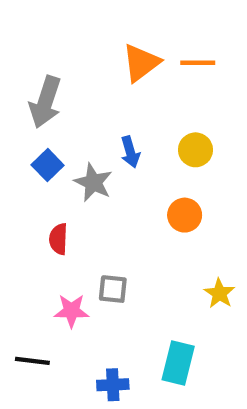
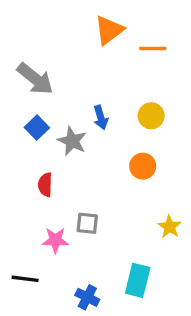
orange triangle: (141, 63) -> (109, 30), moved
gray arrow: (45, 102) -> (35, 79), turned -69
blue cross: (113, 385) -> (87, 297), turned 30

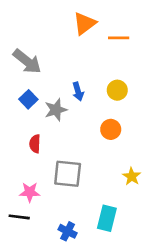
gray star: (72, 141) -> (56, 110), turned 30
gray square: (87, 223) -> (68, 174), size x1.6
pink star: (55, 240) -> (30, 192), moved

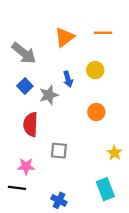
orange triangle: (85, 23) -> (65, 37), moved
yellow circle: (117, 90) -> (95, 70), moved
red semicircle: (35, 144) -> (31, 124), size x1.5
gray square: (68, 174) -> (59, 151), size x0.7
cyan rectangle: (107, 218) -> (105, 189), moved, turned -35

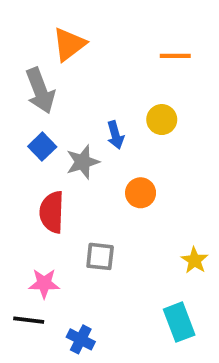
orange triangle: (65, 37) -> (69, 44), moved
gray arrow: (24, 53) -> (40, 91), turned 30
orange circle: (96, 112) -> (141, 193), moved
blue cross: (59, 200) -> (81, 339), moved

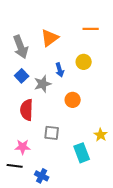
orange triangle: (69, 44) -> (50, 38), moved
cyan rectangle: (179, 322) -> (82, 153), moved

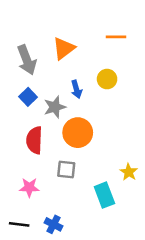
orange circle: (73, 100) -> (78, 133), moved, size x1.5
black line: (15, 166) -> (19, 224), moved

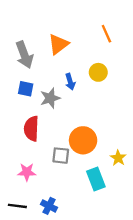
orange line: (116, 37) -> (106, 34), turned 66
blue square: (28, 97) -> (26, 89), turned -35
orange circle: (78, 133) -> (83, 140), moved

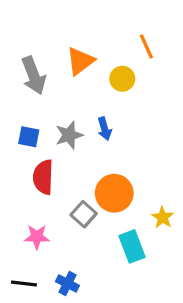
yellow circle: (98, 72) -> (122, 79), moved
blue arrow: (70, 82) -> (105, 129), moved
blue square: (26, 89) -> (29, 137), moved
gray square: (61, 156) -> (84, 214), turned 36

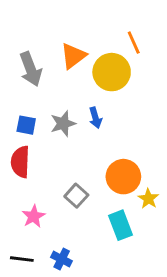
yellow circle: (122, 79) -> (112, 72), size x1.6
red semicircle: (43, 177) -> (20, 162), moved
orange circle: (114, 193) -> (123, 177), moved
pink star: (37, 237) -> (34, 216), turned -30

